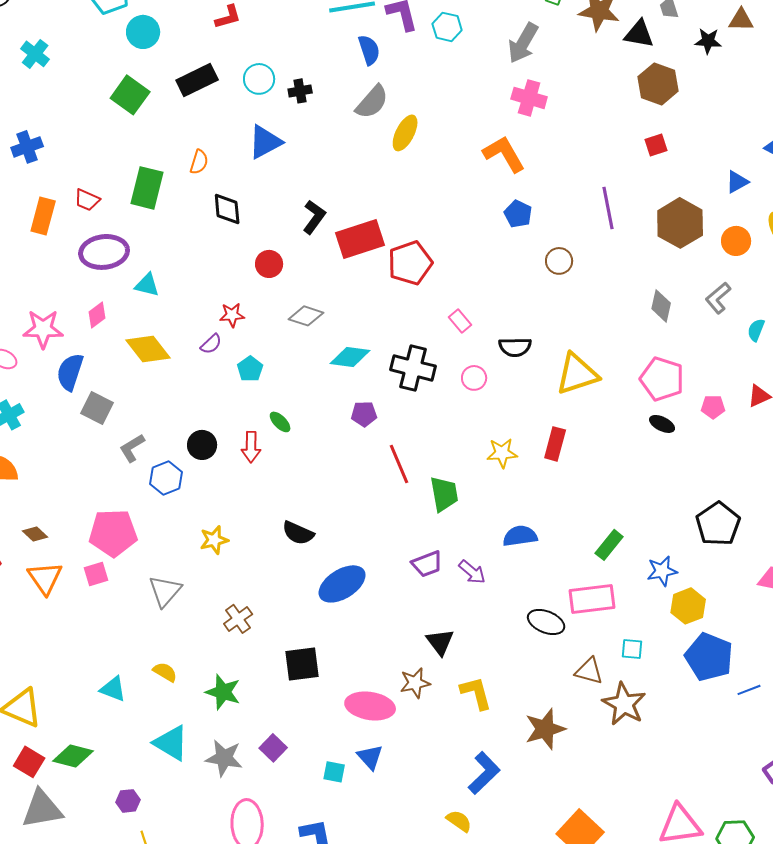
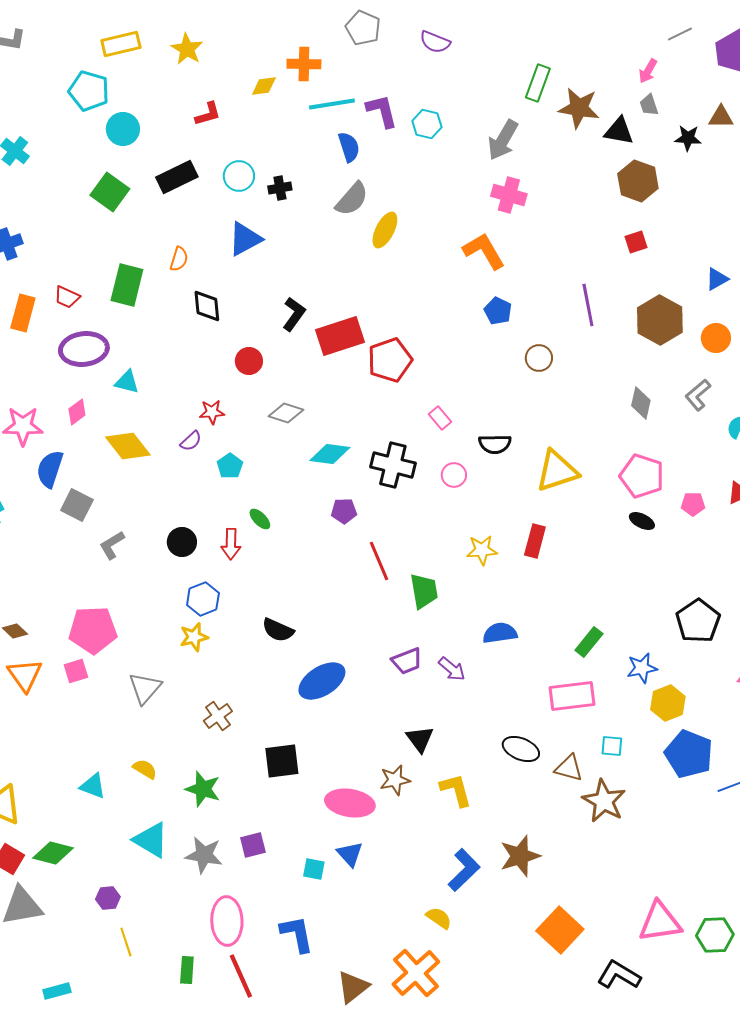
blue hexagon: (166, 478) -> (203, 599), moved
black ellipse: (546, 622) -> (521, 749), moved
brown star: (545, 729) -> (520, 856), moved
purple square: (273, 748) -> (253, 845), turned 32

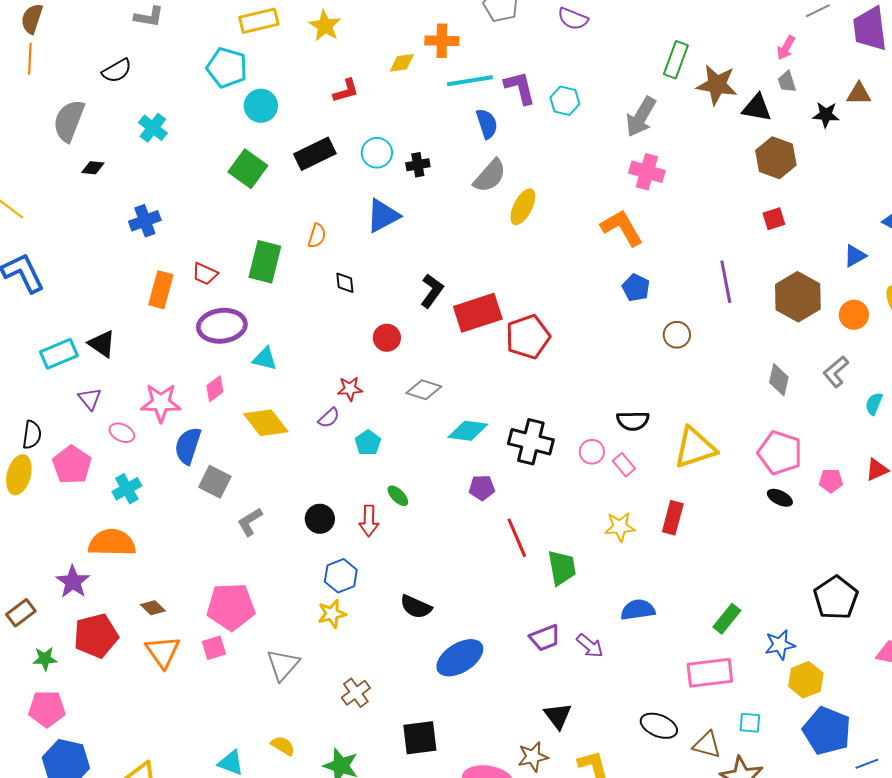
black diamond: (207, 306) -> (345, 283), size x0.7
pink rectangle: (440, 418) -> (624, 465), moved

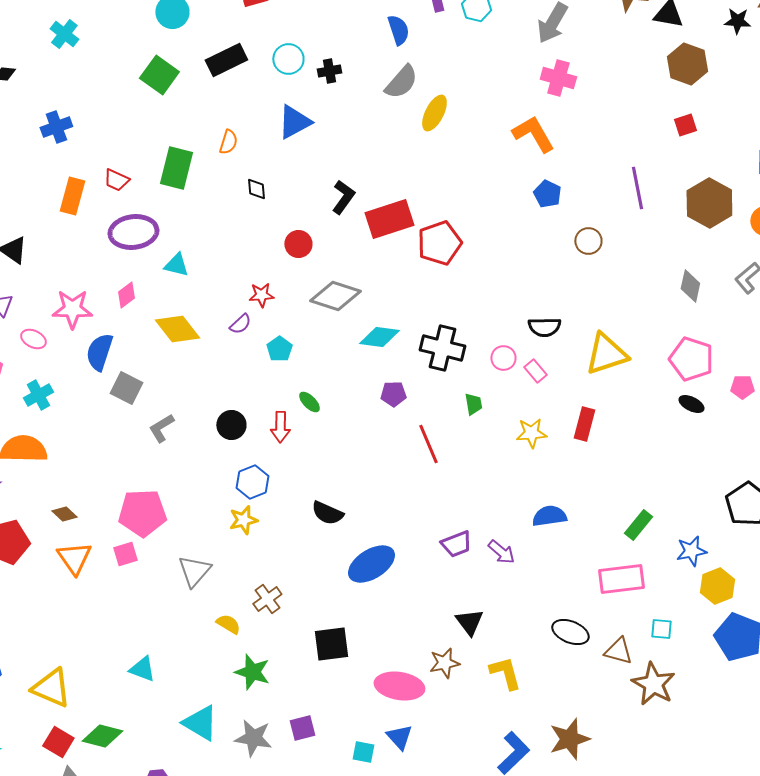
gray diamond: (424, 390) -> (335, 296), size x1.4
green trapezoid: (562, 568) -> (473, 404), moved, size x0.6
yellow semicircle: (283, 746) -> (228, 624), moved

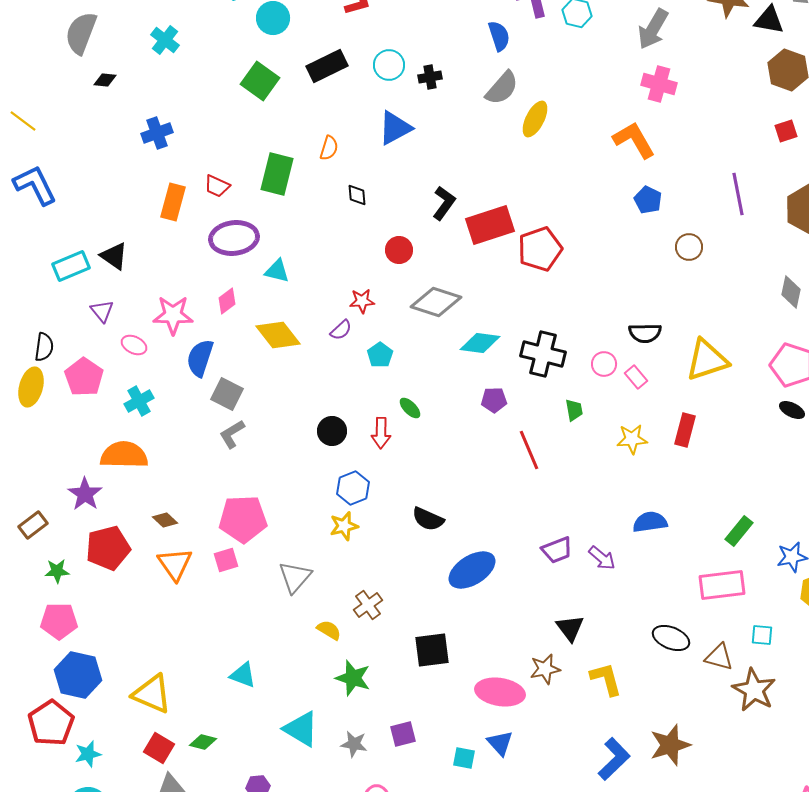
gray L-shape: (161, 428) -> (232, 434), moved
green diamond: (102, 736) -> (203, 742), size x0.7
gray star: (253, 738) -> (354, 744), size x0.7

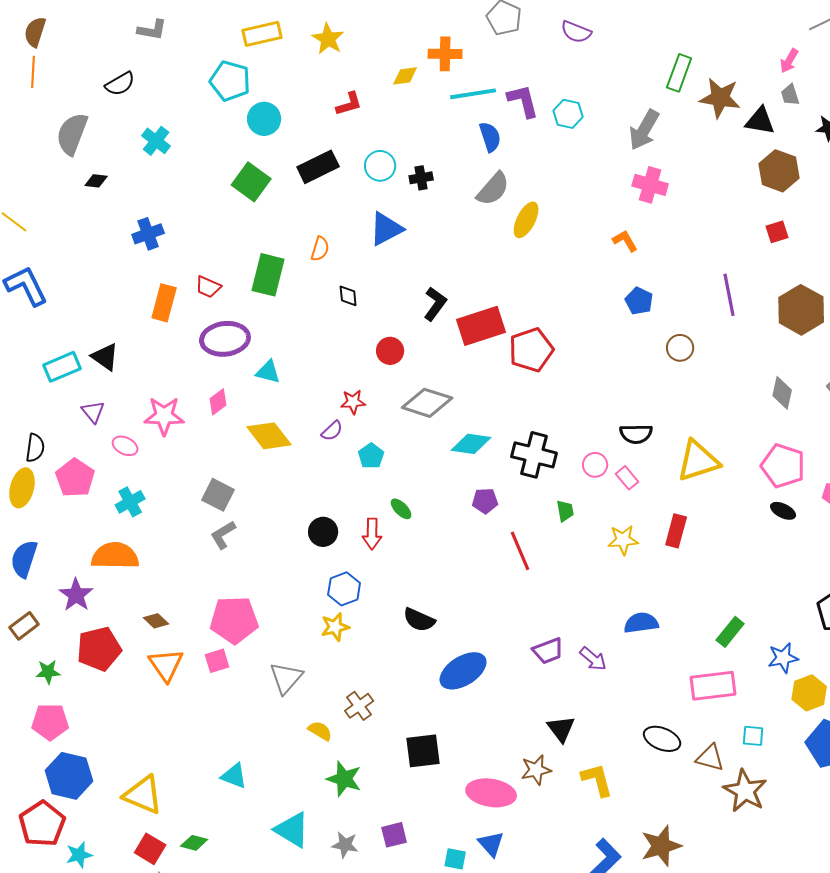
orange L-shape: (634, 140) -> (625, 241), size x0.6
blue semicircle: (200, 358) -> (24, 559), moved

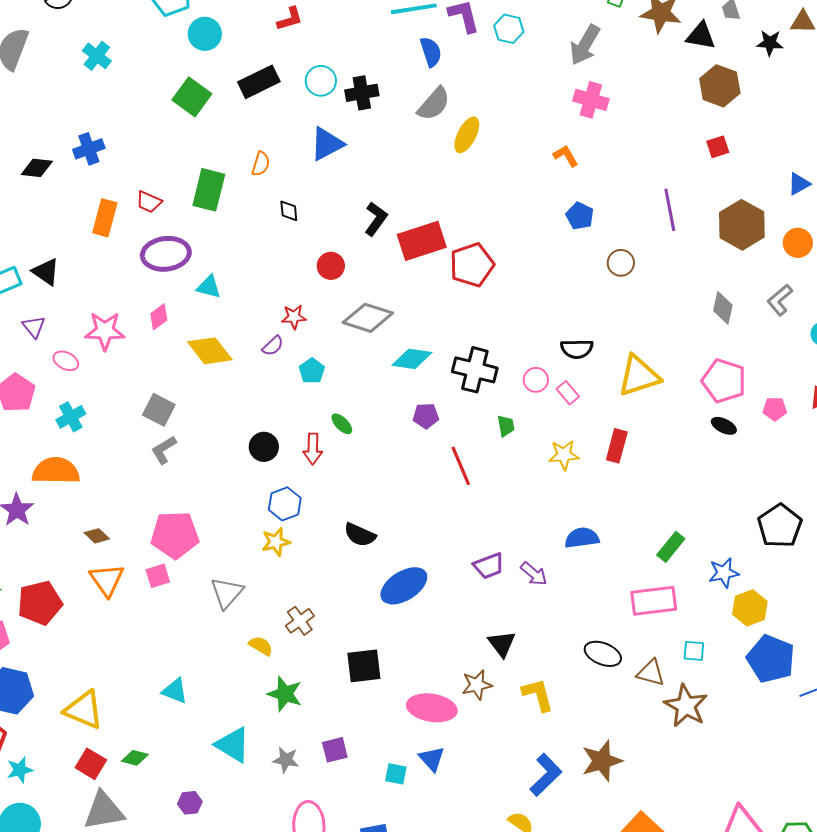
black cross: (421, 178) -> (362, 93), size x1.4
black diamond: (96, 181) -> (37, 168), moved, size x1.4
red pentagon: (99, 649) -> (40, 603), moved

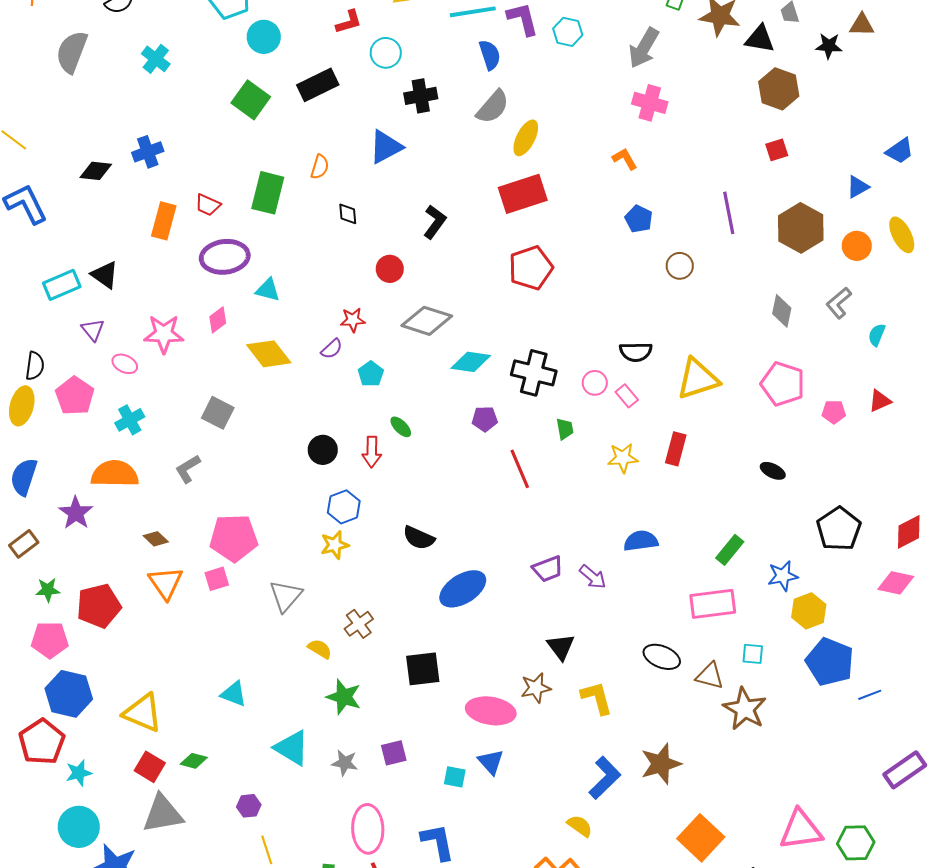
cyan circle: (321, 81) -> (386, 53), moved
red rectangle: (422, 241) -> (523, 194), moved
black ellipse: (724, 426) -> (773, 471), moved
gray L-shape: (164, 450) -> (188, 469), moved

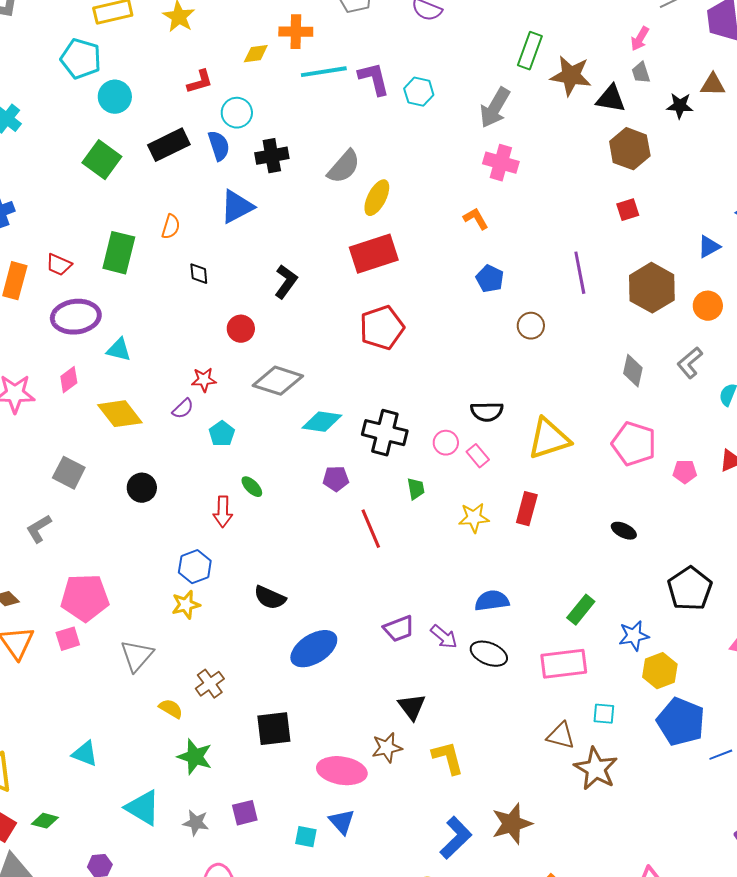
blue semicircle: (490, 55) -> (219, 146), moved
black circle: (323, 450) -> (142, 488), moved
black ellipse: (662, 657) -> (489, 654), moved

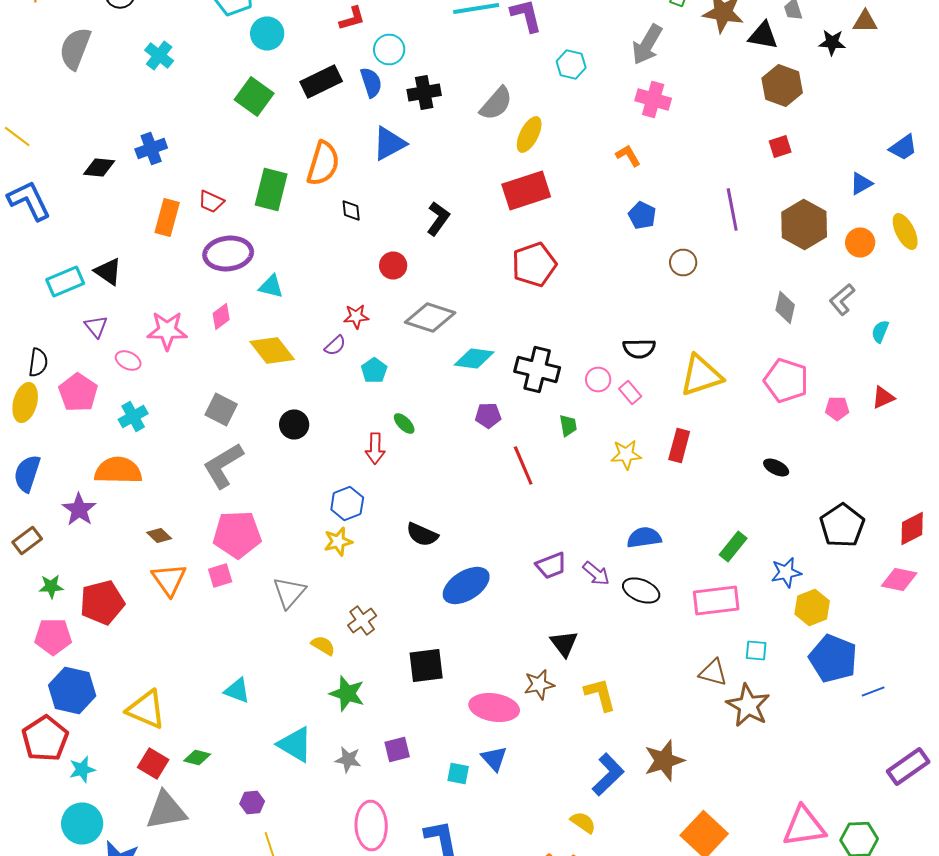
cyan hexagon: (419, 92) -> (571, 64), moved
orange semicircle: (171, 227) -> (323, 164), size x1.8
gray L-shape: (39, 529) -> (223, 466), moved, size x1.6

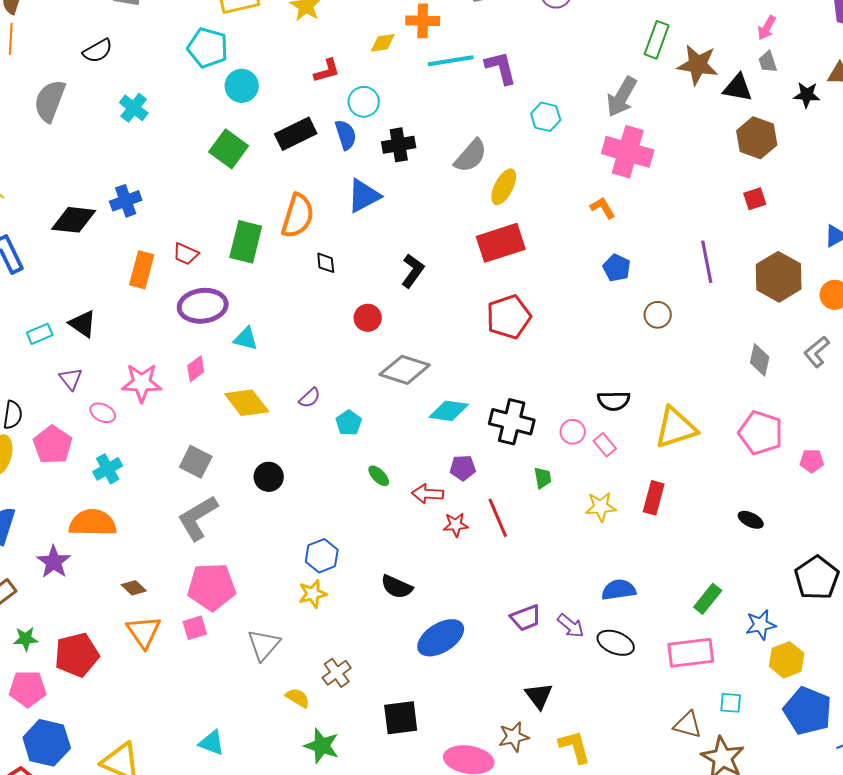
pink cross: (653, 100) -> (628, 152), size x1.4
black diamond: (99, 168) -> (74, 220), size x1.4
cyan rectangle: (65, 282) -> (40, 334), size x0.7
red star: (356, 316) -> (456, 525), moved
red arrow: (375, 448) -> (428, 494), moved, turned 92

